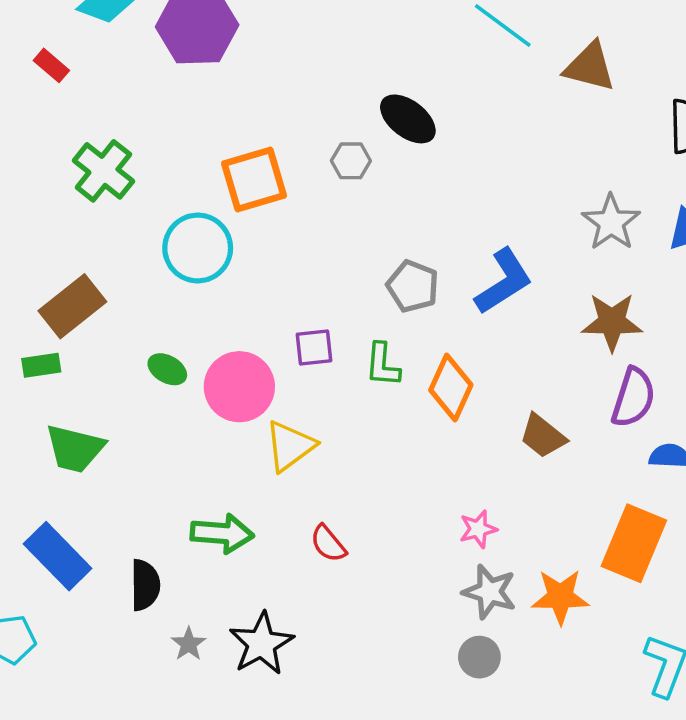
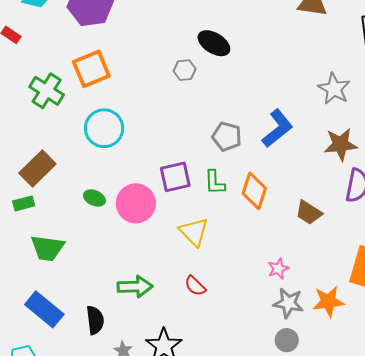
orange square: (254, 179) -> (91, 69), moved
purple square: (314, 347) -> (175, 177), size x1.4
yellow triangle: (290, 446) -> (194, 232), moved, turned -32

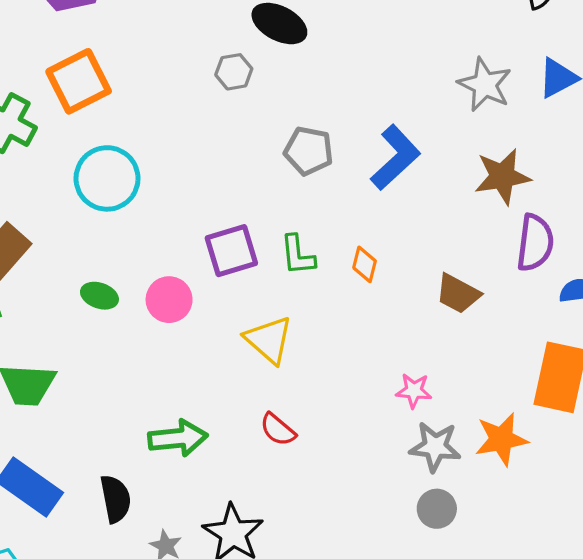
gray pentagon: (227, 137) -> (309, 151), moved
orange diamond: (254, 191) -> (365, 264), size x0.6
pink circle: (136, 203) -> (169, 300), size x0.7
pink star: (278, 269) -> (414, 391), turned 30

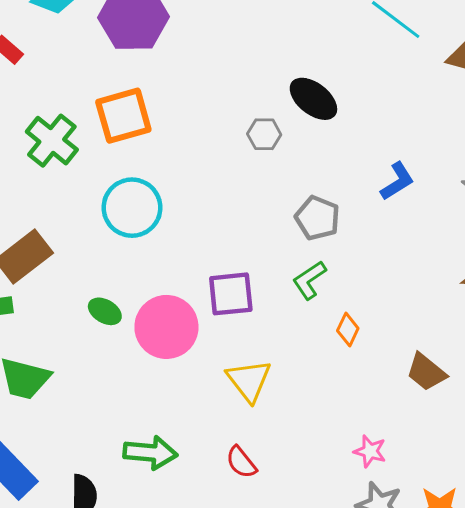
blue L-shape: (395, 157) -> (397, 181), moved, size x0.7
green L-shape: (298, 255) -> (309, 280), moved, turned 51
pink circle: (169, 300) -> (166, 327), size x1.5

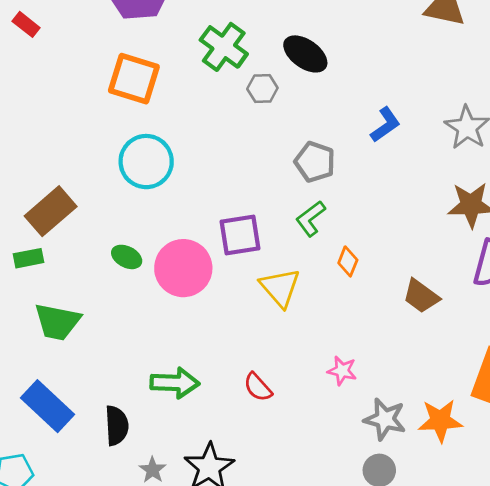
orange square: (123, 116) -> (134, 79), turned 36
green cross: (52, 141) -> (224, 47), moved
yellow triangle: (249, 380) -> (280, 288), moved
pink star: (370, 451) -> (342, 371), moved

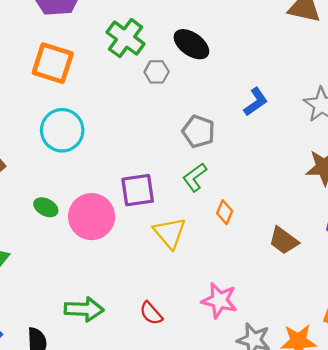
pink star: (342, 371) -> (219, 300), size x1.5

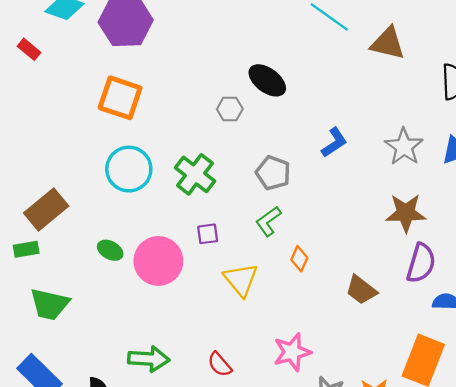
green cross: (126, 38) -> (195, 174), moved
purple square: (138, 190) -> (208, 234), size x0.6
pink star: (219, 300) -> (292, 352), turned -30

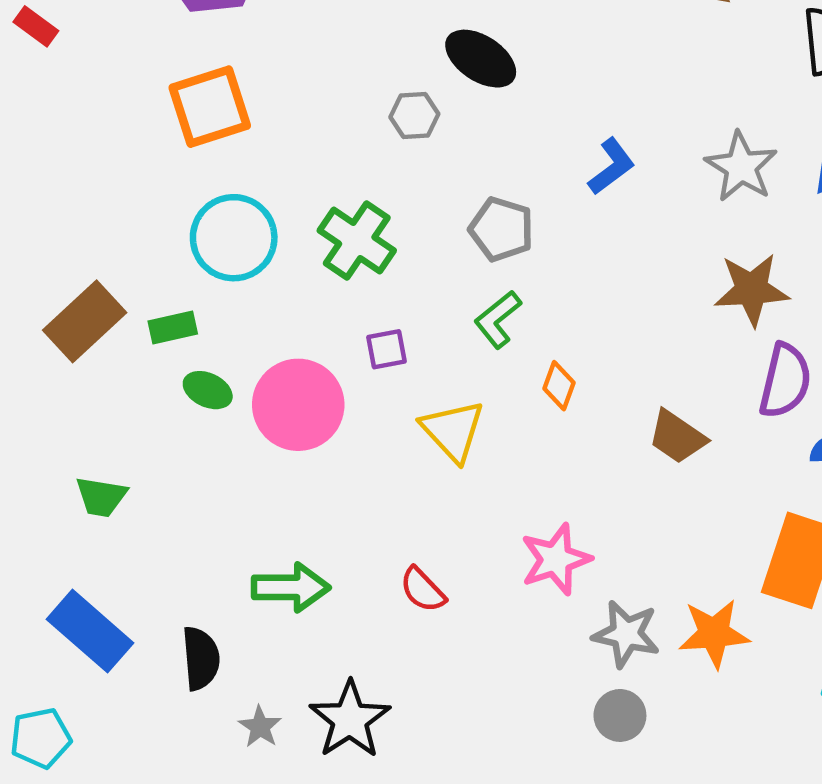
orange square: (120, 98) -> (210, 107), turned -33
green rectangle: (26, 249) -> (173, 327), moved
green trapezoid: (50, 304) -> (101, 497), size x0.7

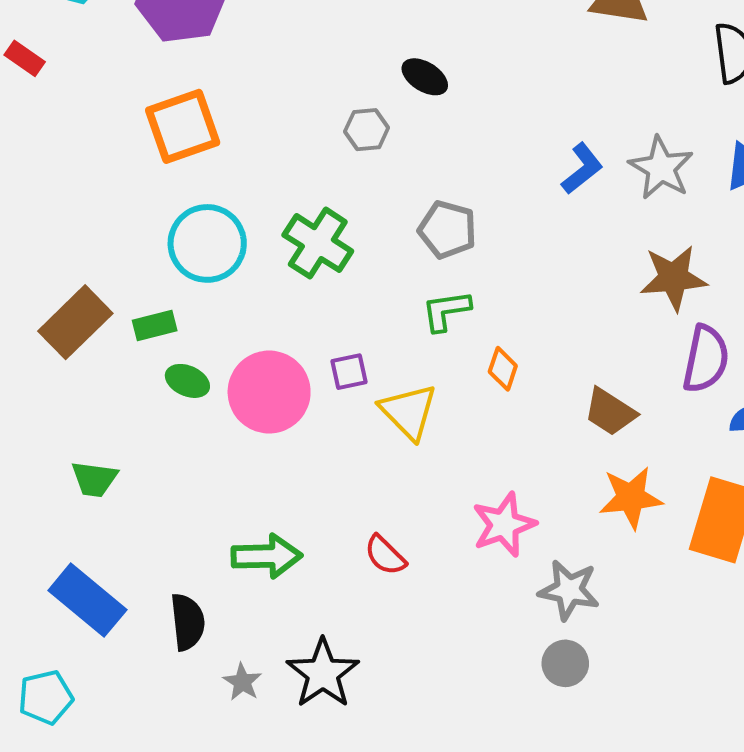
black ellipse: (481, 59) -> (425, 77), size x0.7
blue L-shape: (611, 166) -> (582, 168), moved
green L-shape: (498, 319) -> (446, 311), turned 32
purple square: (387, 349) -> (349, 372), moved
orange star: (714, 633) -> (631, 498), moved

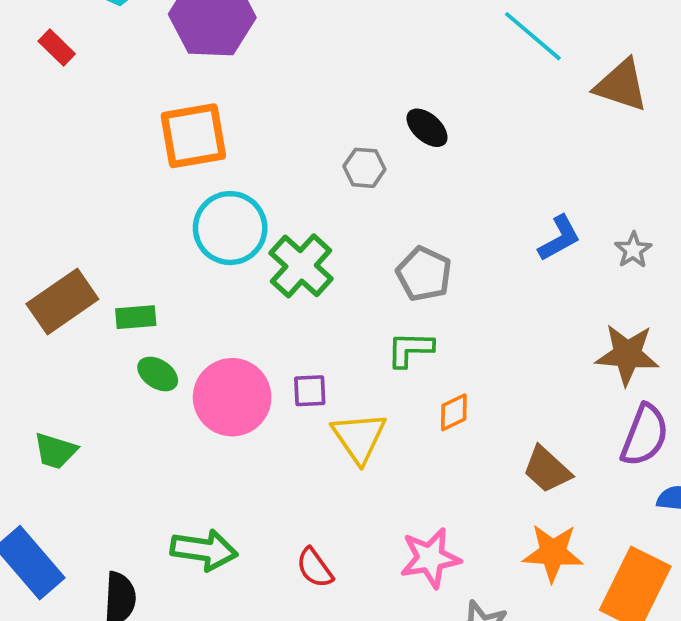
gray star: (661, 168) -> (633, 250), size x0.6
cyan circle: (207, 243) -> (230, 228), moved
orange diamond: (503, 369) -> (454, 412), turned 36

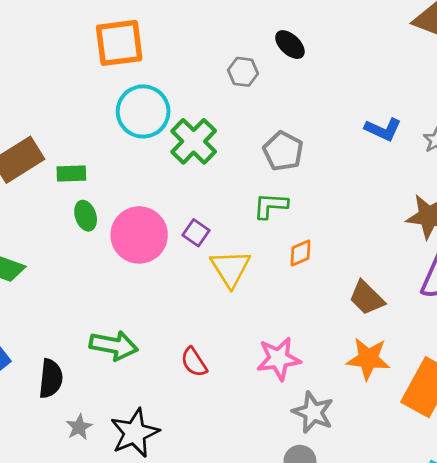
blue L-shape: (559, 238) -> (383, 129), turned 51
green ellipse: (158, 374) -> (86, 216), turned 36
purple square: (310, 391) -> (196, 233), turned 35

